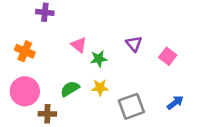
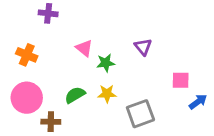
pink square: (168, 56) -> (181, 80), moved, turned -36
blue arrow: (175, 103) -> (198, 102), moved

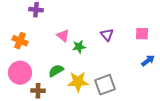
pink square: (181, 80) -> (142, 34), moved
yellow star: (107, 94) -> (78, 82), moved, size x1.5
blue arrow: (198, 102) -> (148, 61), moved

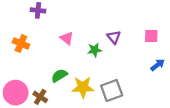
green star: (79, 47) -> (95, 50), moved
pink circle: (20, 73) -> (16, 93), moved
brown cross: (38, 91) -> (40, 97), turned 32

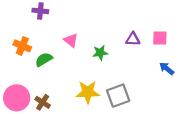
purple triangle: (114, 37) -> (133, 39), moved, turned -48
blue arrow: (158, 65) -> (167, 68), turned -104
green semicircle: (59, 76) -> (44, 59), moved

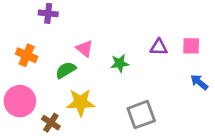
green semicircle: (44, 59) -> (66, 70), moved
yellow star: (88, 92) -> (81, 102), moved
pink circle: (17, 98) -> (20, 101), moved

